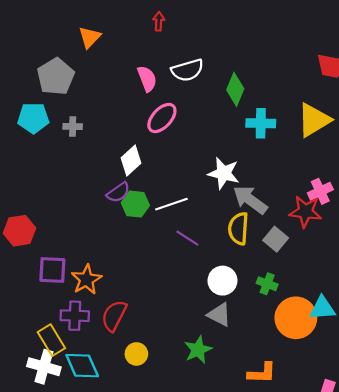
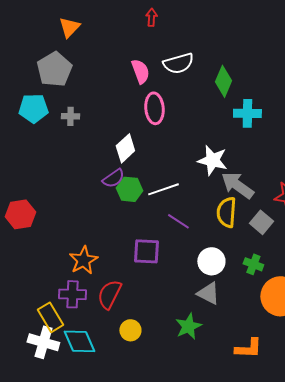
orange triangle: (90, 37) -> (69, 27), moved
pink ellipse: (162, 118) -> (154, 108), turned -48
purple square: (52, 270) -> (146, 251), moved

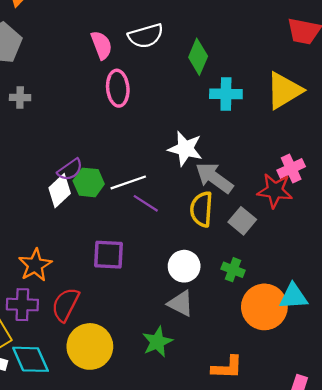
white diamond: (125, 148) -> (60, 191), moved
purple line: (178, 221) -> (146, 203), moved
yellow circle: (130, 330) -> (90, 346), size x1.8

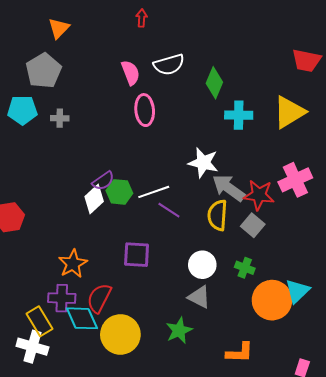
pink cross: (291, 168) -> (295, 180), size x1.4
red star: (275, 191) -> (259, 195), moved
cyan triangle: (293, 296) -> (297, 291), turned -40
cyan diamond: (31, 359) -> (82, 318), moved

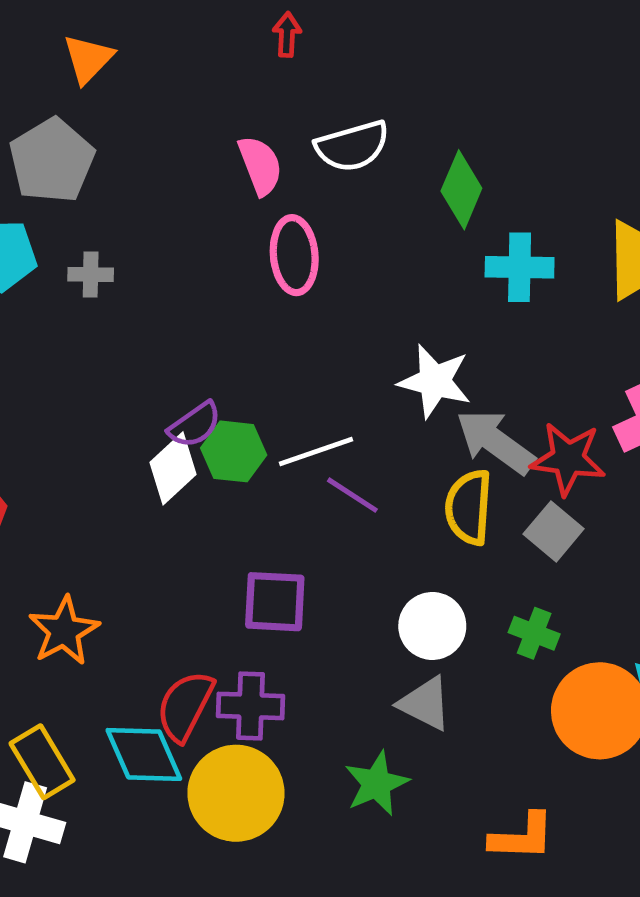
orange star: (73, 264) -> (64, 631), moved
purple cross: (62, 298) -> (251, 706), moved

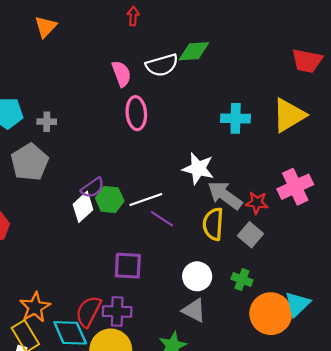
gray pentagon: (52, 161) -> (30, 162), moved
green diamond: (461, 190) -> (194, 51), moved, turned 64
red star: (568, 459) -> (257, 203), size x0.7
orange star: (64, 631) -> (35, 307), moved

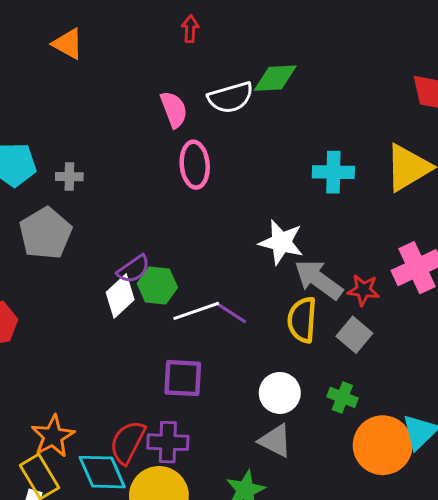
orange triangle: (46, 27) -> (68, 44), turned -45
white line: (146, 200) -> (196, 311), moved

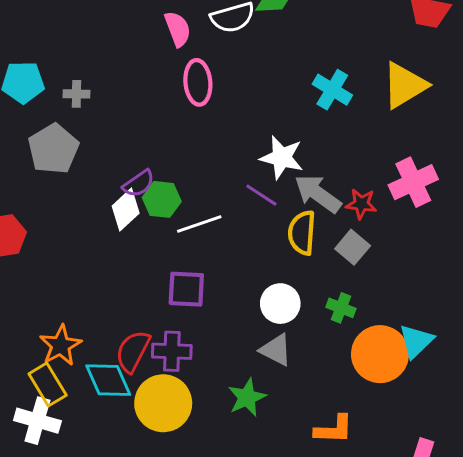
cyan cross: (333, 172) -> (332, 90), turned 30
purple line: (231, 312) -> (261, 195), moved

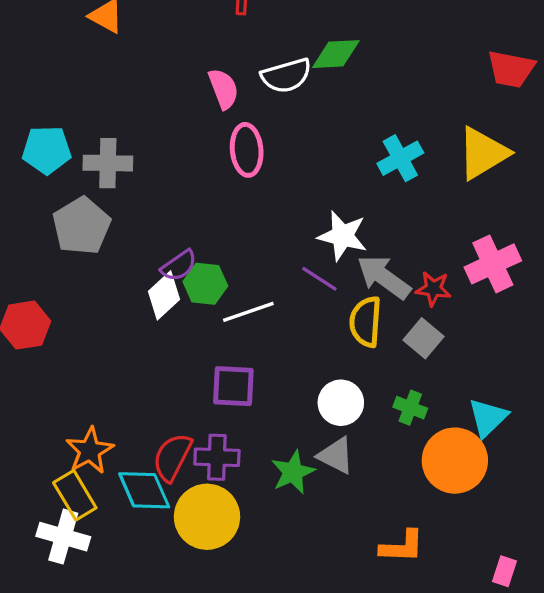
cyan cross: (332, 90) -> (400, 158), turned 30
gray cross: (76, 94) -> (108, 163), size x1.6
cyan triangle: (416, 341) -> (488, 418), moved
green star: (247, 397) -> (293, 472), moved

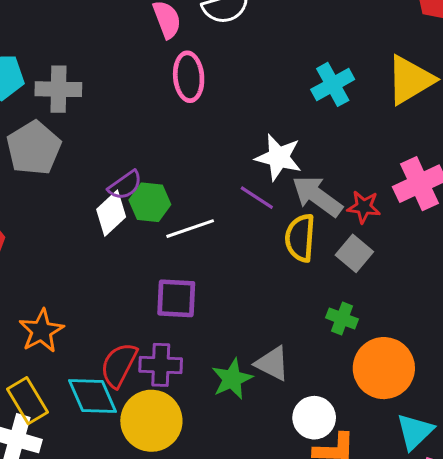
white circle: (341, 403) -> (314, 418), moved
cyan triangle: (488, 418) -> (415, 432), moved
orange star: (90, 451) -> (41, 331), moved

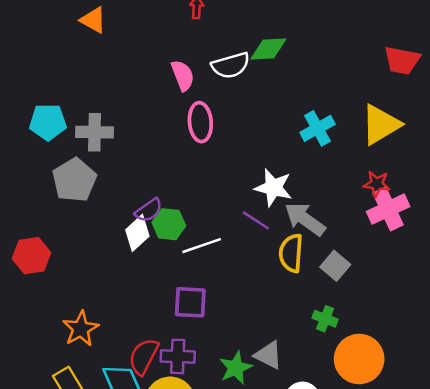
red star: (364, 207) -> (377, 184), moved

